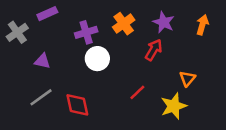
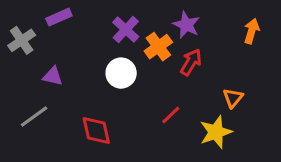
purple star: (164, 22) -> (186, 25), moved
orange cross: (124, 24) -> (158, 47), moved
purple cross: (86, 32) -> (126, 30), moved, turned -30
gray line: (41, 97) -> (34, 117), moved

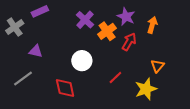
orange arrow: (252, 31) -> (152, 25), moved
white circle: (121, 73) -> (82, 61), moved

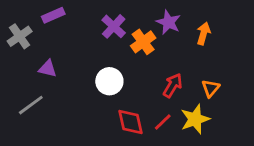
red arrow: (129, 42) -> (173, 85), moved
red line: (115, 77) -> (163, 122), moved
red diamond: (65, 88) -> (130, 122), moved

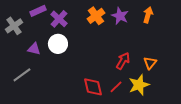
purple cross: (114, 26) -> (59, 19), moved
orange arrow: (204, 34) -> (148, 15), moved
orange cross: (143, 42) -> (96, 16), moved
white circle: (109, 81) -> (58, 44), moved

